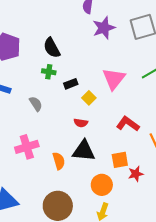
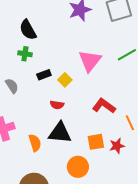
black rectangle: (71, 84) -> (44, 75), moved
red star: (136, 174) -> (117, 146), moved

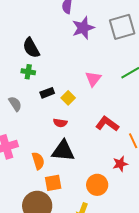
pink triangle: (90, 61) -> (93, 79), size x0.7
orange square: (96, 142) -> (53, 183), moved
orange circle: (78, 167) -> (97, 185), moved

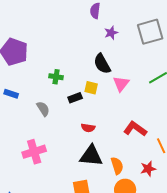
purple star: (83, 28) -> (111, 33), size x0.6
black semicircle: (31, 48) -> (102, 64), moved
yellow square: (68, 98) -> (91, 88), moved, turned -32
orange semicircle: (38, 161) -> (117, 166), moved

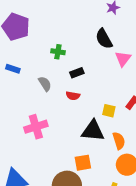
yellow square: (91, 88) -> (109, 111), moved
red semicircle: (88, 128) -> (73, 96), moved

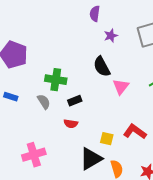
green cross: (58, 52) -> (56, 80), size x1.5
gray semicircle: (45, 84) -> (44, 102), moved
black triangle: (93, 131) -> (91, 159), turned -35

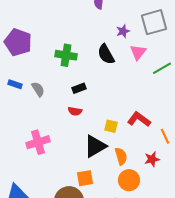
purple star: (111, 36) -> (123, 31), moved
green cross: (56, 80) -> (66, 55), moved
pink triangle: (121, 87) -> (138, 52), moved
gray semicircle: (44, 102) -> (38, 89), moved

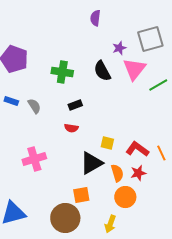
pink triangle: (138, 52) -> (134, 69), size x1.4
red L-shape: (139, 119) -> (137, 149), moved
red star: (152, 159) -> (138, 173), moved

